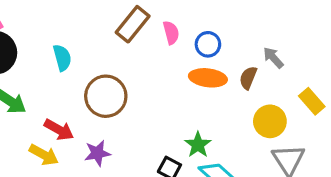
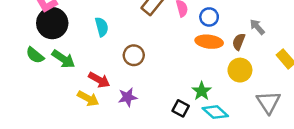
brown circle: (106, 96) -> (134, 55), size x0.7
yellow circle: (270, 121) -> (240, 70), moved

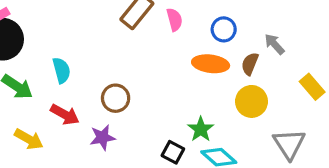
blue circle: (209, 17) -> (224, 29), moved
cyan semicircle: (102, 27) -> (62, 70), moved
brown circle: (134, 55) -> (116, 98), moved
yellow arrow: (88, 98) -> (29, 139), moved

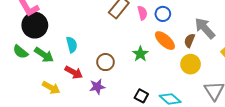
blue circle: (224, 29) -> (163, 14), moved
gray arrow: (274, 44) -> (205, 28), size x1.6
orange ellipse: (211, 64) -> (165, 41), turned 35
green star: (201, 129) -> (140, 54), moved

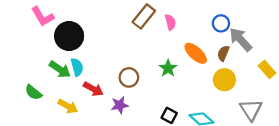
blue circle: (163, 14) -> (221, 23), moved
black circle: (35, 25) -> (69, 36), moved
cyan semicircle: (72, 45) -> (77, 67), moved
green semicircle: (20, 52) -> (33, 92), moved

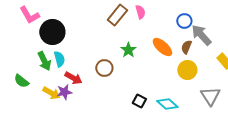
pink semicircle: (170, 22) -> (140, 12), moved
green star: (168, 68) -> (128, 50), moved
green arrow: (60, 69) -> (44, 61), turned 30
purple star: (120, 105) -> (64, 92), moved

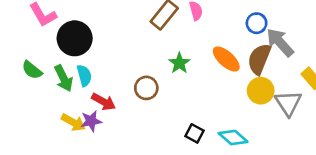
brown semicircle: (186, 47) -> (259, 59), size x1.6
green semicircle: (21, 81) -> (32, 70), moved
gray triangle: (210, 96) -> (288, 103), moved

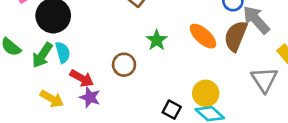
green arrow: (64, 78) -> (42, 55), turned 60
yellow circle: (261, 91) -> (206, 93), moved
purple star: (91, 121) -> (90, 97), moved, turned 30

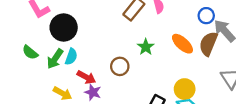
cyan semicircle: (63, 52) -> (71, 57), turned 35

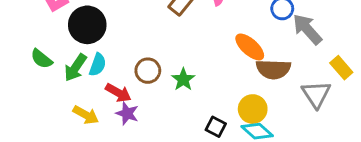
brown semicircle: (208, 44) -> (273, 69), moved, turned -110
green star: (146, 47) -> (183, 79), moved
brown circle: (120, 66) -> (148, 71), moved

